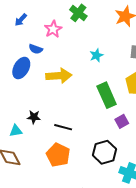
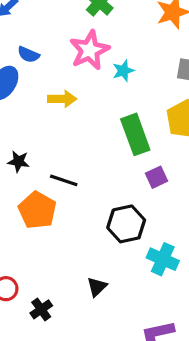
pink star: (53, 29) -> (89, 50), moved, size x1.4
yellow arrow: (59, 76) -> (62, 99), size x0.7
orange pentagon: (58, 155) -> (37, 210), moved

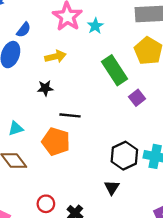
blue semicircle: (28, 55) -> (24, 30), turned -63
black star: (19, 161) -> (45, 88), moved
black hexagon: (126, 224) -> (124, 156), moved

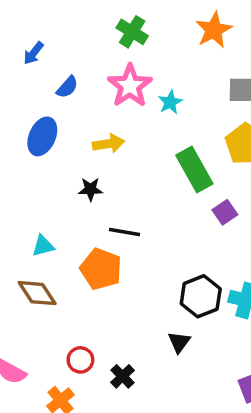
blue semicircle: (24, 30) -> (67, 87), moved

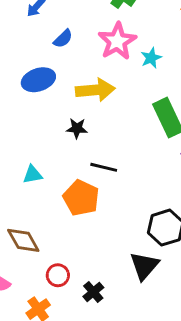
blue ellipse: (42, 136) -> (38, 80), turned 44
yellow arrow: (109, 144) -> (95, 90), size x1.4
brown diamond: (37, 293) -> (23, 240), moved
black triangle: (179, 342) -> (144, 266), size x1.5

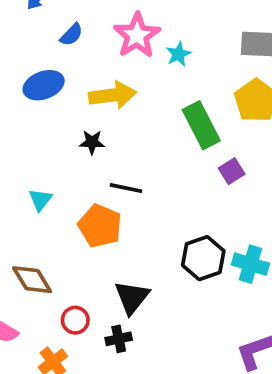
cyan triangle: (32, 174) -> (40, 200), turned -40
black triangle: (144, 266) -> (132, 297), moved
black cross: (93, 292) -> (119, 339), turned 30

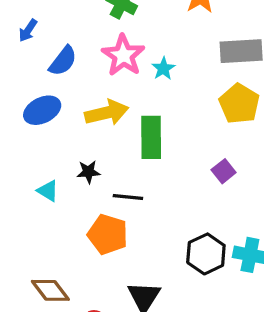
blue semicircle: (71, 35) -> (63, 61), size x1.4
green rectangle: (201, 125) -> (151, 137), moved, turned 33
black star: (92, 142) -> (88, 172), moved
cyan triangle: (40, 200) -> (48, 191), moved, turned -30

